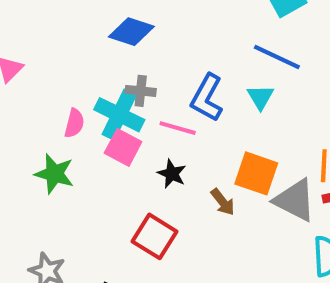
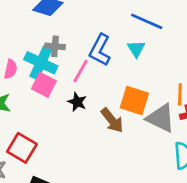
pink line: (178, 128) -> (81, 71), turned -75
brown arrow: (223, 202) -> (112, 120), size x1.4
red square: (154, 236) -> (22, 148), moved

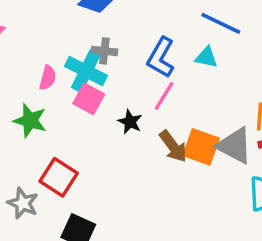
cyan triangle: (136, 49) -> (206, 57), turned -48
pink line: (81, 71) -> (164, 96), moved
orange square: (134, 101) -> (201, 147), moved

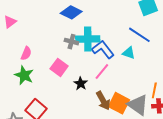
blue L-shape: (161, 57) -> (103, 49), turned 105
cyan cross: (86, 71) -> (88, 39), moved, turned -35
pink semicircle: (48, 78) -> (26, 53), moved

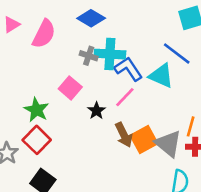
pink semicircle: (26, 53) -> (44, 34), moved, size x1.6
cyan triangle: (129, 53) -> (161, 76), size x1.5
green star: (24, 75) -> (36, 110), moved
orange square: (119, 103) -> (144, 140), turned 30

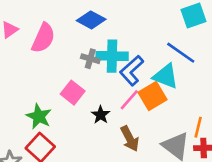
blue L-shape: (128, 69) -> (132, 71), turned -96
orange square: (144, 140) -> (153, 96), moved

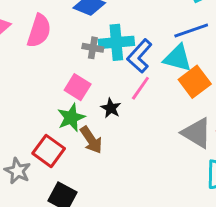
blue line: (181, 53) -> (191, 31), turned -48
orange square: (153, 96) -> (195, 82), moved
green star: (39, 116) -> (71, 118), moved, turned 30
brown arrow: (130, 139) -> (91, 140), moved

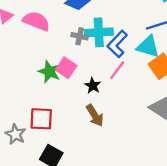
pink semicircle: (39, 31) -> (36, 21), turned -88
green star: (71, 118) -> (49, 72), moved, turned -30
brown arrow: (91, 140) -> (95, 115), moved
red square: (49, 151) -> (41, 119), turned -35

